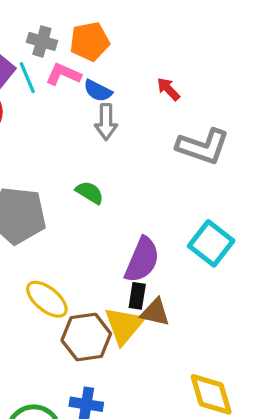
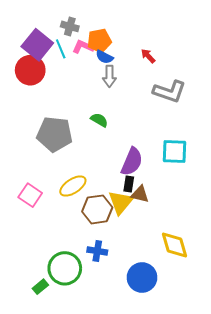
orange pentagon: (90, 41) -> (99, 41), moved
cyan square: (211, 243) -> (175, 151), turned -36
yellow ellipse: (47, 299) -> (73, 186), turned -72

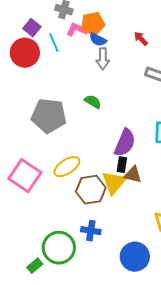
purple square: (37, 45) -> (32, 28), size x0.6
cyan line: (61, 49) -> (54, 43), moved
pink square: (30, 195) -> (25, 176), size x1.4

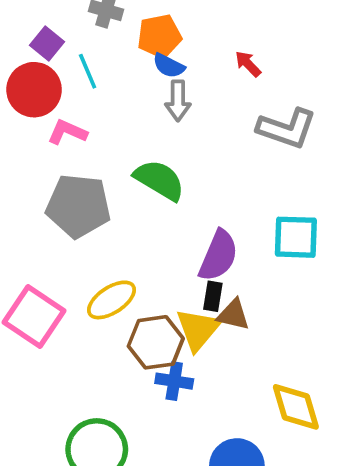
pink L-shape: (77, 30) -> (67, 132), moved
green semicircle: (93, 102) -> (159, 180), size x1.6
blue cross: (91, 231) -> (174, 381), moved

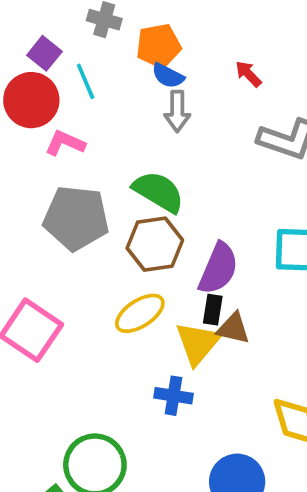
yellow ellipse: (111, 300) -> (140, 313), moved
brown hexagon: (156, 342) -> (155, 244), moved

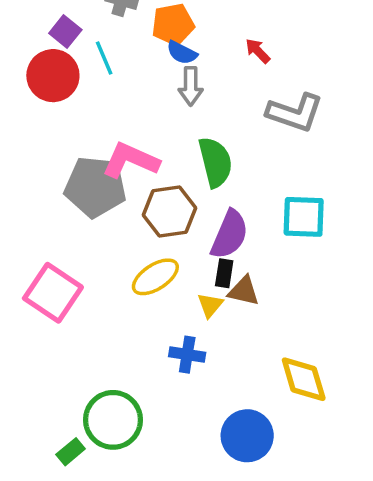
pink L-shape: (65, 143) -> (131, 160), moved, size x1.5
green semicircle: (159, 192) -> (215, 162), moved, turned 45
yellow triangle: (198, 343) -> (210, 305), size x0.6

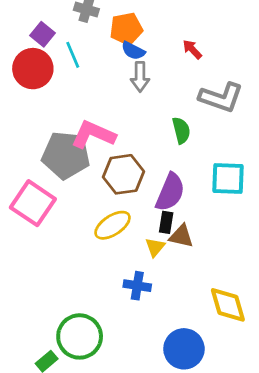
green semicircle: (215, 162) -> (181, 130), moved, size x0.7
pink square: (53, 293) -> (33, 203), moved

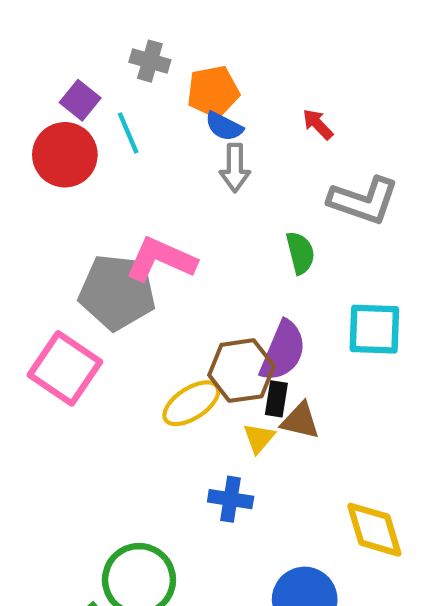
brown hexagon: (124, 174) -> (241, 371), moved

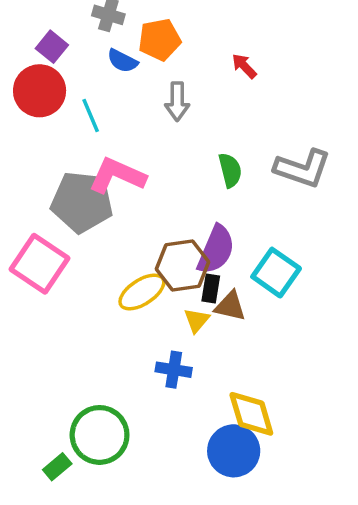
blue semicircle: (224, 126) -> (122, 61), moved
cyan line: (128, 133) -> (91, 116), moved
gray L-shape: (363, 201) -> (303, 168), moved
cyan square: (374, 329) -> (276, 273), moved, turned 33
yellow diamond: (374, 530) -> (251, 414), moved

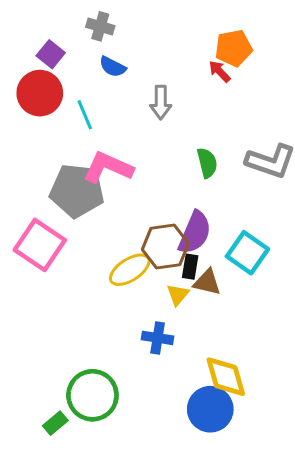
orange pentagon: (160, 40) -> (234, 48), moved

